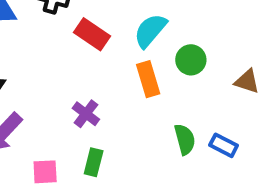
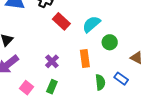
orange rectangle: (148, 79) -> (85, 59), moved
blue rectangle: (224, 145) -> (121, 79), moved
pink square: (45, 172) -> (26, 88), turned 32

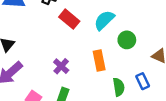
blue rectangle: (121, 79) -> (143, 81), turned 32

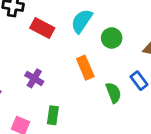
purple cross: (61, 66) -> (34, 78), moved

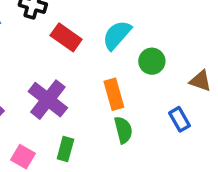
purple cross: (34, 78) -> (48, 100), size x1.6
green semicircle: (113, 93) -> (123, 130), moved

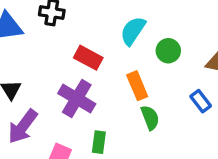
red rectangle: (66, 37) -> (88, 58), moved

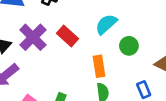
purple cross: (77, 99) -> (33, 37), moved

